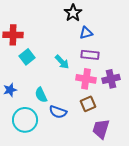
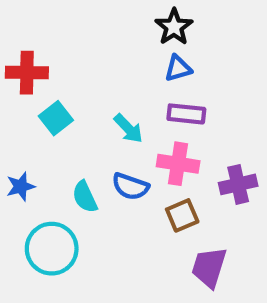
black star: (73, 13) -> (174, 27), moved
purple cross: (111, 79) -> (238, 184), moved
blue semicircle: (58, 112) -> (130, 186), moved

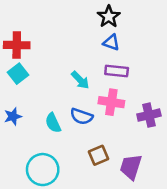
blue triangle: (178, 68) -> (111, 42), turned 36
cyan square: (56, 118) -> (18, 74), moved
brown square: (182, 215) -> (98, 155), moved
cyan circle: (52, 249) -> (43, 170), moved

